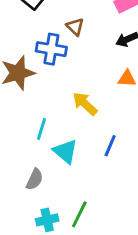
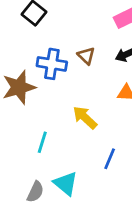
brown triangle: (75, 27) -> (86, 56), moved
cyan triangle: (65, 151) -> (66, 184), moved

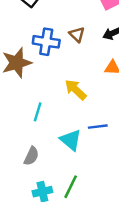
blue line: (110, 159) -> (98, 127), turned 60
cyan triangle: (66, 184) -> (71, 140), moved

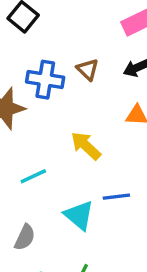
cyan line: (38, 112) -> (33, 176), turned 48

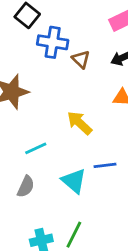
blue cross: (45, 80) -> (53, 42), moved
gray semicircle: (25, 237) -> (26, 187), moved

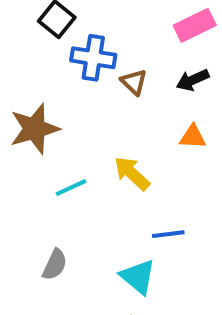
cyan line: (36, 148) -> (71, 188), moved
cyan triangle: (74, 181) -> (138, 277), moved

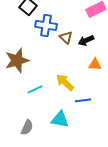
black arrow: (193, 80) -> (86, 40), moved
blue line: (168, 234) -> (83, 100), moved
cyan triangle: (138, 277) -> (60, 119), moved, turned -30

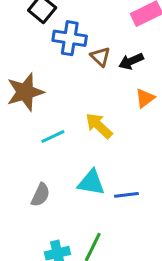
orange triangle: (95, 64) -> (145, 98), turned -40
blue line: (83, 100) -> (126, 195), moved

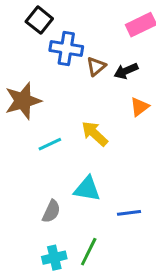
brown triangle: (100, 57) -> (96, 66), turned 36
gray semicircle: (41, 195) -> (51, 211), moved
blue line: (126, 195) -> (129, 213), moved

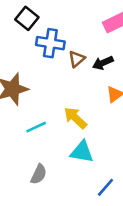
cyan triangle: (87, 189) -> (82, 152), moved
gray semicircle: (51, 211) -> (39, 174), moved
blue line: (129, 213) -> (105, 187), turned -42

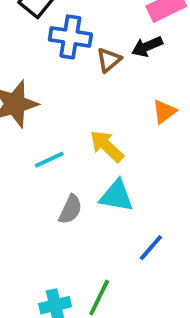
black arrow: (103, 63) -> (147, 46), moved
gray semicircle: (39, 174) -> (70, 209), moved

